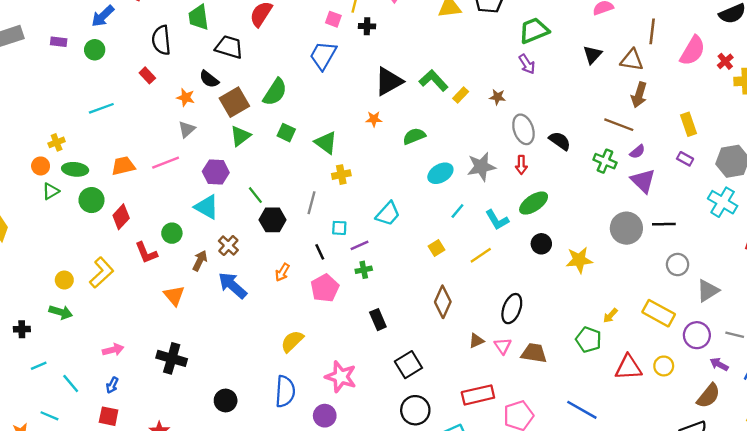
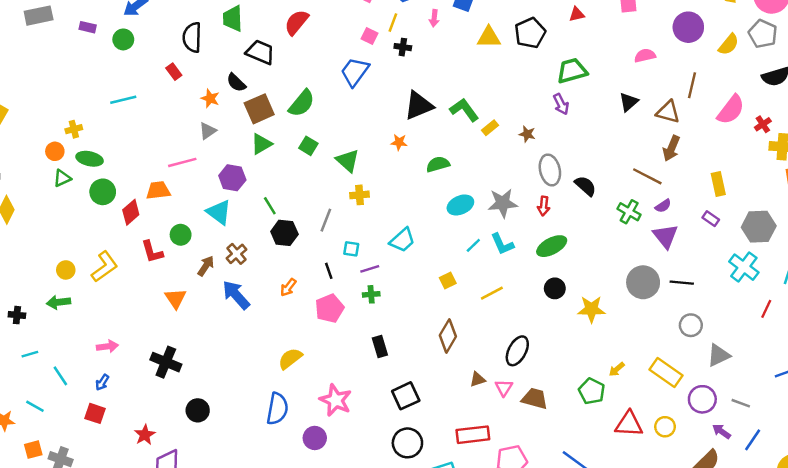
orange trapezoid: (123, 166) -> (158, 190), moved
cyan L-shape: (497, 220) -> (502, 244), moved
green arrow: (61, 312) -> (58, 302), turned 150
black circle: (226, 401) -> (198, 410), moved

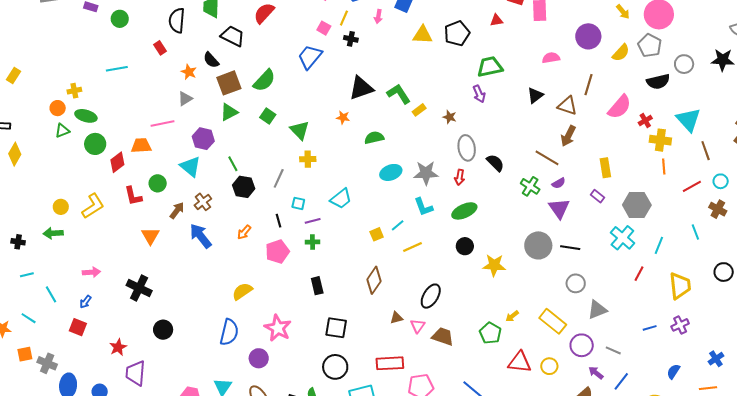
cyan line: (473, 245) -> (398, 225), moved
black square: (406, 396) -> (336, 328), turned 30

